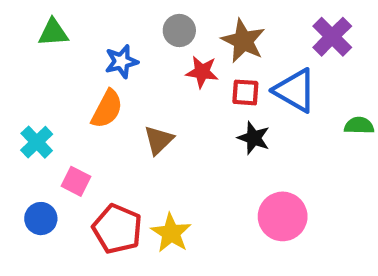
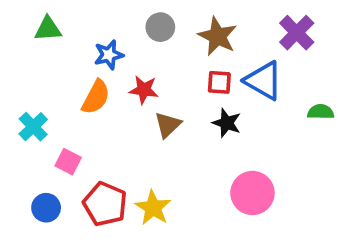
red star: (202, 72) -> (144, 90), moved
brown triangle: (159, 140) -> (168, 125), moved
blue circle: (41, 219) -> (46, 208), moved

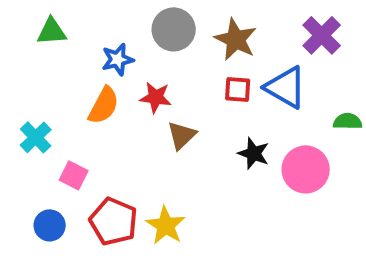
gray circle: (160, 27) -> (174, 29), size x1.4
black star: (227, 123) -> (254, 153), moved
pink circle: (252, 193) -> (306, 169), moved

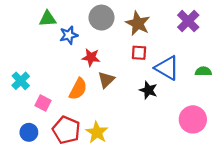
green triangle: (52, 31) -> (48, 19), moved
blue triangle: (286, 87) -> (167, 68), moved
orange semicircle: (104, 105) -> (78, 89), moved
pink circle: (306, 169) -> (193, 119), moved

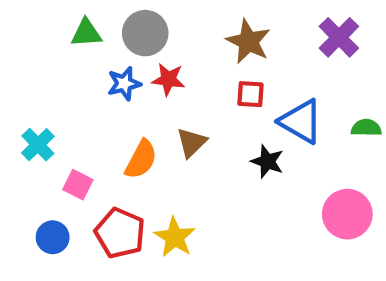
gray circle: (101, 18) -> (145, 33), moved
blue star: (69, 35) -> (124, 84), moved
red star: (91, 57) -> (168, 79), moved

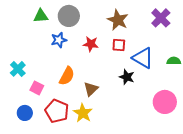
red star: (168, 79) -> (91, 44), moved
brown triangle: (192, 143) -> (91, 89), moved

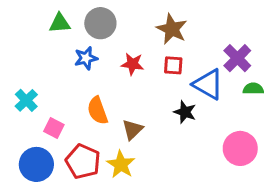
purple cross: (161, 18) -> (237, 58), moved
orange semicircle: (67, 76) -> (98, 111), turned 132
blue circle: (25, 113) -> (36, 164), size x1.5

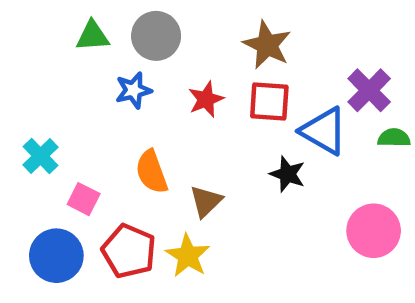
red star: (132, 64) -> (206, 99), turned -30
red square: (173, 65) -> (269, 102), size x1.4

